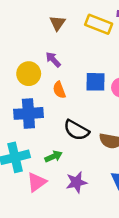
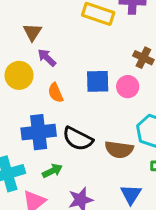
brown triangle: (57, 23) -> (32, 32), moved
blue cross: (28, 113) -> (39, 132), moved

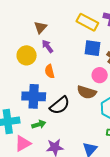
blue square: (98, 81) -> (92, 48), moved
black semicircle: (78, 139) -> (60, 105), turned -75
brown semicircle: (119, 149) -> (87, 92), moved

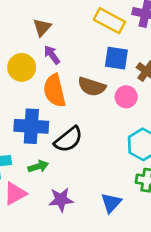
orange semicircle: (50, 71) -> (54, 91), size x1.6
brown semicircle: (87, 92) -> (92, 87), moved

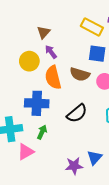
black semicircle: (68, 139) -> (77, 113), moved
green arrow: (38, 166) -> (42, 132), turned -48
purple star: (61, 200) -> (74, 166), moved

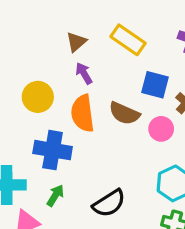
yellow rectangle: (92, 27) -> (128, 40), moved
yellow circle: (29, 61) -> (38, 97), moved
black semicircle: (77, 113) -> (109, 203), moved

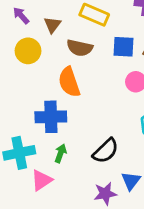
purple arrow: (84, 73) -> (21, 16), moved
yellow circle: (38, 97) -> (28, 51), moved
brown semicircle: (124, 113) -> (80, 48), moved

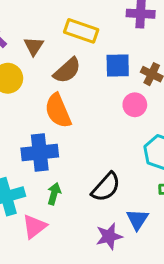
brown semicircle: (80, 48) -> (67, 70), turned -50

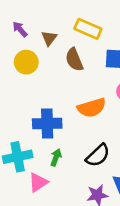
brown semicircle: (67, 70) -> (74, 60), turned 105
orange semicircle: (58, 111) -> (92, 108), moved, turned -88

